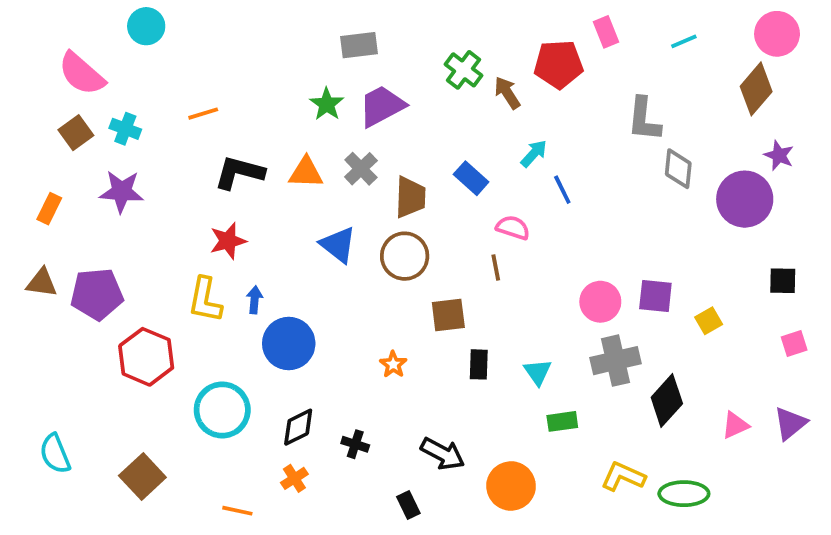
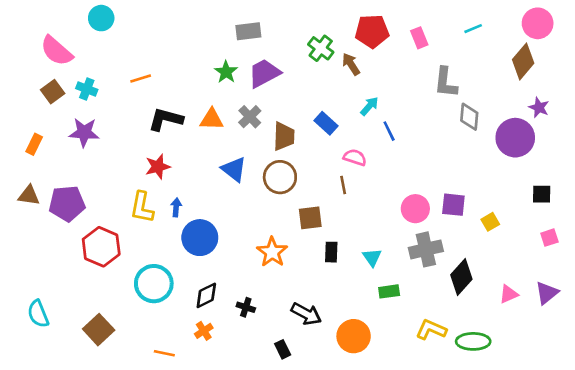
pink rectangle: (606, 32) -> (419, 38), moved
red pentagon: (559, 64) -> (372, 31), moved
orange star: (393, 364) -> (272, 252), size x1.6

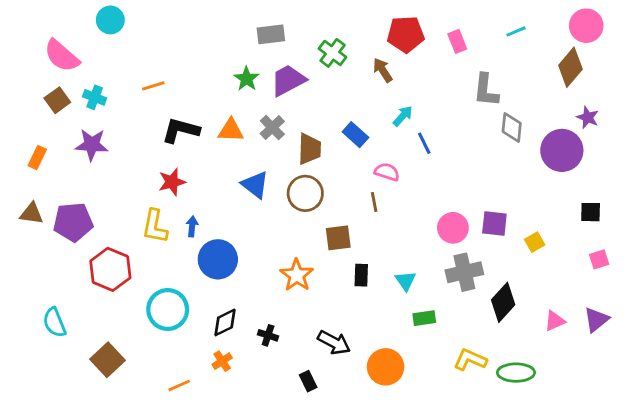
green cross: (321, 48) -> (333, 53), moved
cyan semicircle: (38, 314) -> (54, 322), moved
orange line: (164, 353) -> (179, 385), turned -36

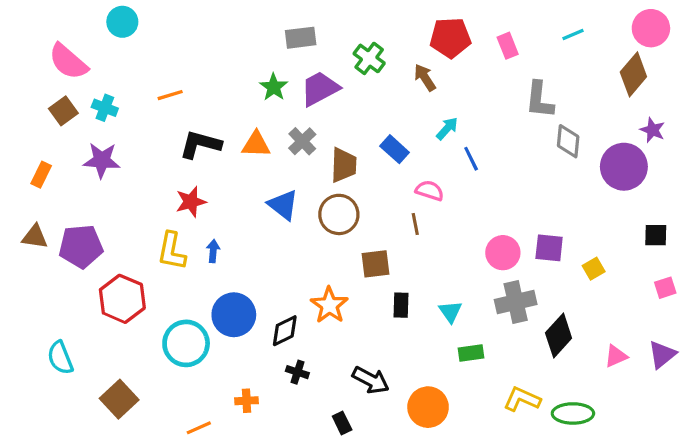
blue circle: (218, 259) -> (234, 315), moved
black diamond: (225, 322) -> (285, 331), moved
orange cross: (222, 361) -> (247, 401), turned 30

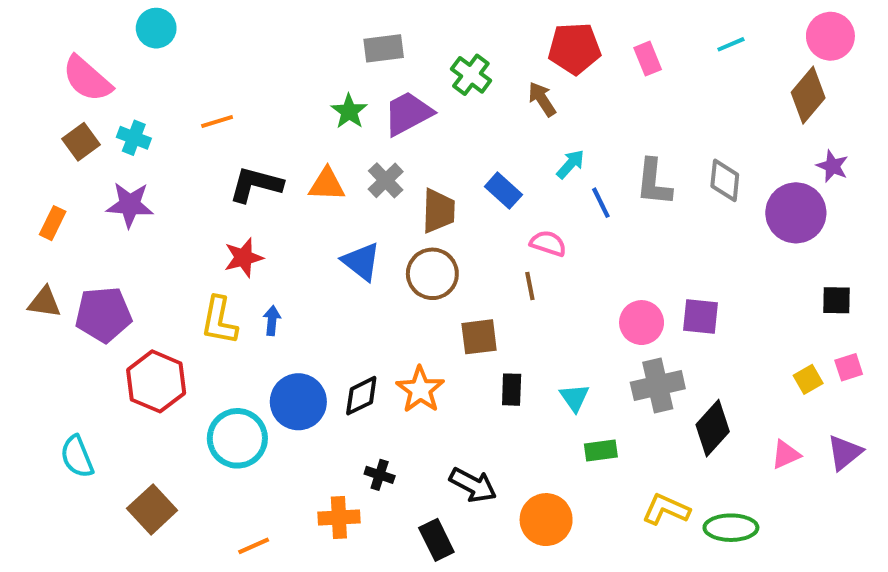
gray L-shape: (539, 100) -> (654, 182), moved
yellow square: (594, 269) -> (808, 379), moved
black diamond: (285, 331) -> (361, 396), moved
orange cross: (247, 401) -> (339, 518), moved, size x1.4
black rectangle: (342, 423) -> (436, 540), size x1.4

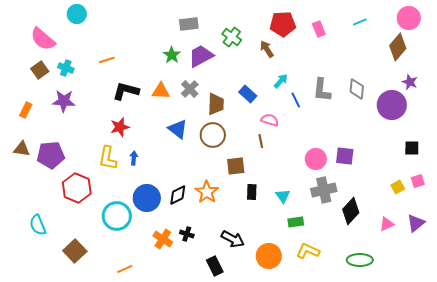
yellow L-shape: (666, 509) -> (308, 251), moved
orange cross: (339, 518) -> (163, 239), moved, turned 36

